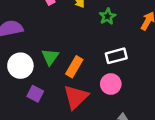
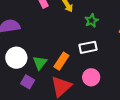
white rectangle: (116, 56) -> (88, 47), moved
green triangle: (50, 57) -> (40, 63), moved

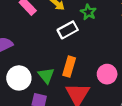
white rectangle: (88, 47) -> (68, 30), moved

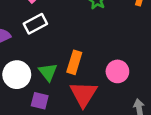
white rectangle: (68, 30) -> (35, 24), moved

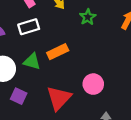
orange rectangle: (74, 62) -> (58, 52), moved, turned 36
green triangle: (48, 72) -> (32, 61), moved, turned -48

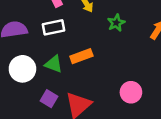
pink circle: (93, 84) -> (131, 92), moved
purple square: (19, 96) -> (49, 99), moved

